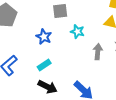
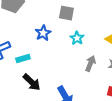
cyan rectangle: (44, 65) -> (23, 59), moved

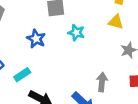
gray arrow: (91, 64) -> (102, 82), moved

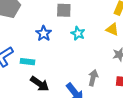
cyan rectangle: (22, 75) -> (28, 62), turned 32

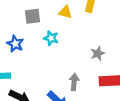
yellow triangle: (112, 29) -> (65, 12), moved

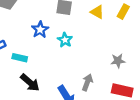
cyan star: (51, 38) -> (65, 40), moved

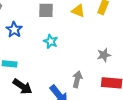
blue star: (40, 30) -> (14, 30), moved

